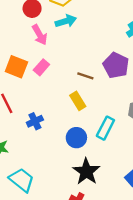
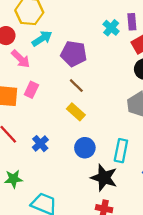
purple pentagon: (116, 65) -> (74, 54), moved
brown line: (85, 76) -> (76, 86), turned 42
cyan rectangle: (105, 128) -> (121, 151), moved

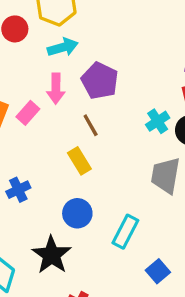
cyan cross: (111, 28) -> (158, 121), moved
pink arrow: (21, 59) -> (56, 89), moved, turned 30
black star: (104, 178) -> (52, 255), moved

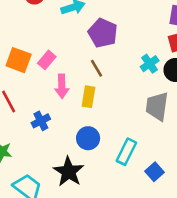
pink arrow: (56, 89) -> (62, 86), moved
yellow rectangle: (79, 161) -> (89, 97), turned 42
blue square: (158, 271) -> (154, 172), moved

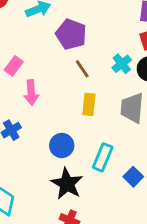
brown line: (97, 68) -> (82, 69), moved
yellow rectangle: (89, 97) -> (89, 104), moved
black star: (69, 172) -> (67, 184), moved

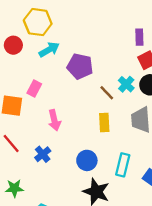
pink rectangle: (14, 66) -> (34, 89), moved
brown line: (82, 69) -> (107, 93), moved

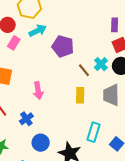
pink rectangle: (34, 89) -> (14, 43), moved
blue circle: (87, 160) -> (41, 143), moved

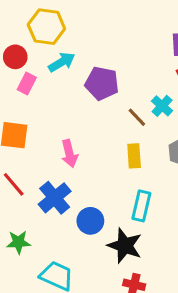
blue cross: (26, 119) -> (55, 198), size x1.5
cyan rectangle: (94, 132) -> (141, 206), moved
blue circle: (41, 143) -> (90, 221), moved

